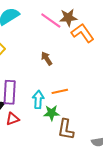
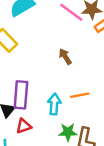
green star: (52, 113) -> (68, 132), moved

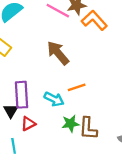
brown arrow: (65, 56) -> (58, 53), size x1.6
cyan arrow: (54, 104) -> (54, 99), turned 120

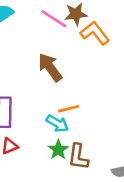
cyan arrow: (54, 99) -> (57, 124), moved
green star: (70, 124) -> (58, 150), turned -30

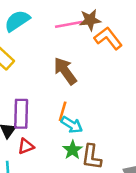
pink line: (54, 19) -> (69, 24), turned -44
orange line: (69, 109) -> (63, 111), moved, turned -60

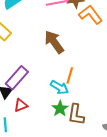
orange line: (63, 111) -> (70, 75), moved
purple rectangle: (21, 114) -> (17, 78), turned 40

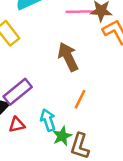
cyan arrow: (59, 87) -> (48, 120), moved, turned -150

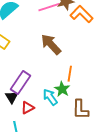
green star: (62, 136) -> (62, 89), moved

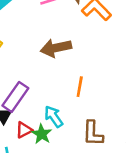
brown arrow: (51, 44) -> (56, 48), turned -60
green star: (62, 89) -> (42, 134), moved

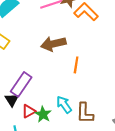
orange line: (80, 87) -> (76, 65), moved
cyan arrow: (54, 117) -> (64, 104), moved

